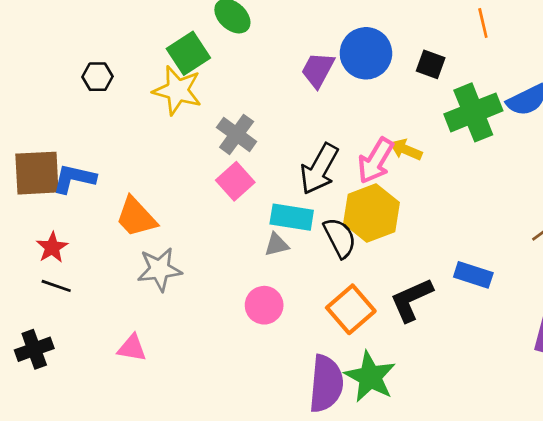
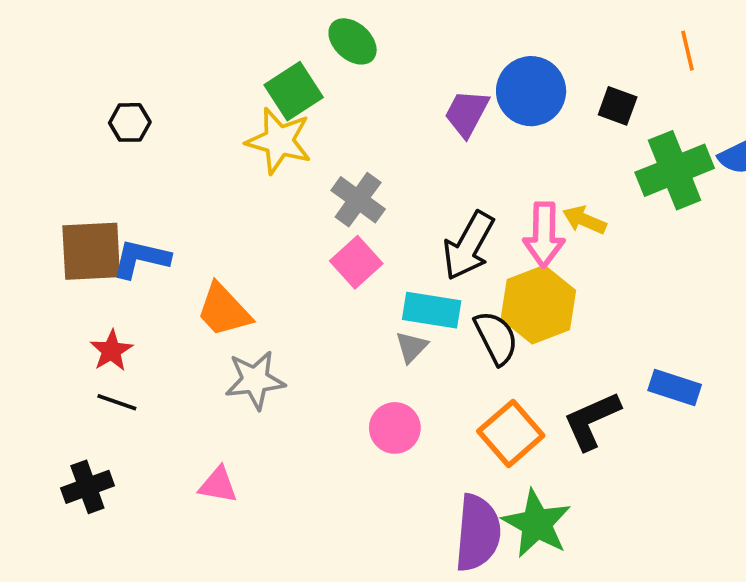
black hexagon: (98, 77) -> (130, 122), moved
pink arrow: (376, 161) -> (544, 235), turned -30
gray triangle: (276, 245) -> (411, 347), turned -32

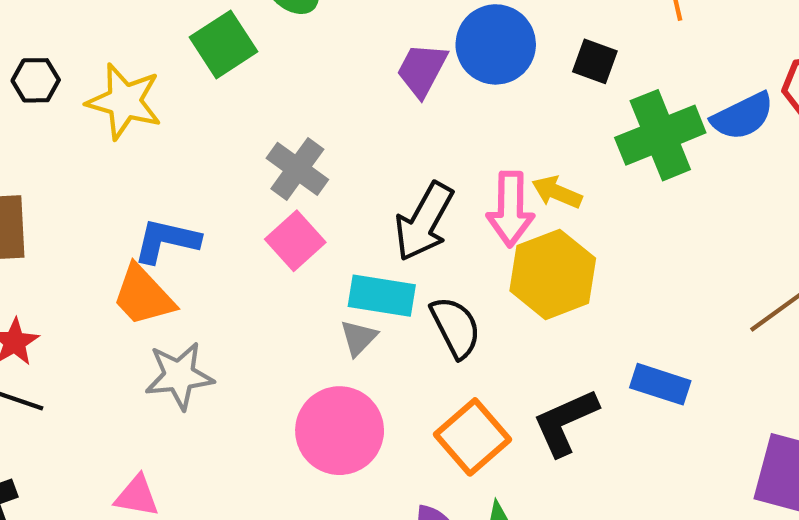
yellow star: (279, 141) -> (124, 101), moved
blue L-shape: (141, 259) -> (167, 241), moved
yellow hexagon: (538, 305) -> (553, 274), moved
pink circle: (395, 428) -> (340, 431), size x1.5

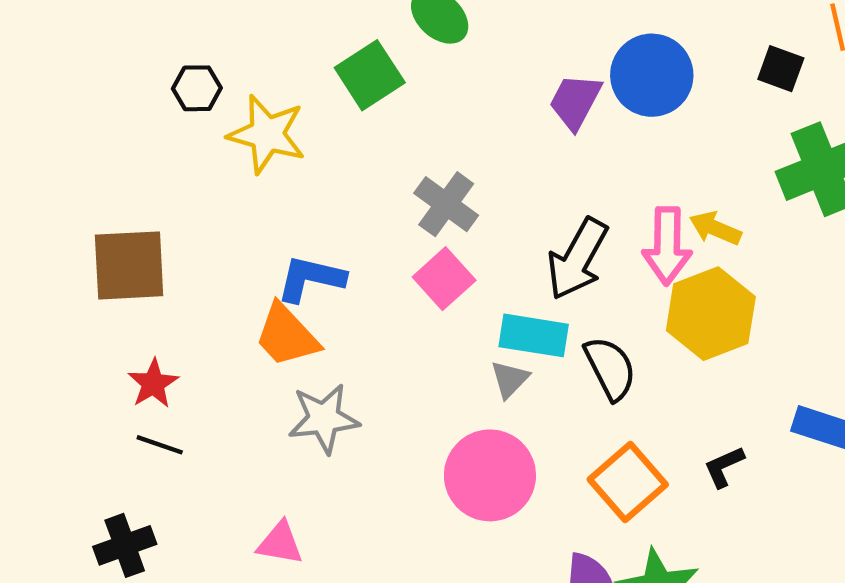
black square: (595, 61) -> (781, 69), moved
black hexagon: (36, 80) -> (197, 88), moved
black L-shape: (565, 422) -> (724, 467), size x0.6

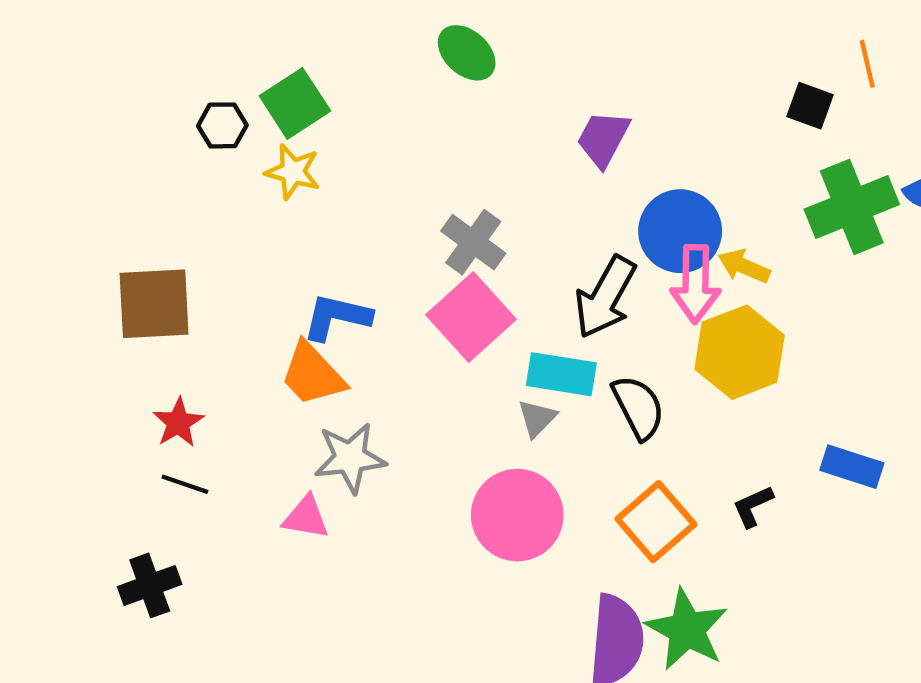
green square: (370, 75) -> (295, 103), moved
blue circle: (652, 75) -> (680, 231), moved
yellow star: (267, 134) -> (293, 172), size x0.7
pink square: (444, 279) -> (471, 317), size x1.4
pink triangle: (280, 543) -> (306, 517), moved

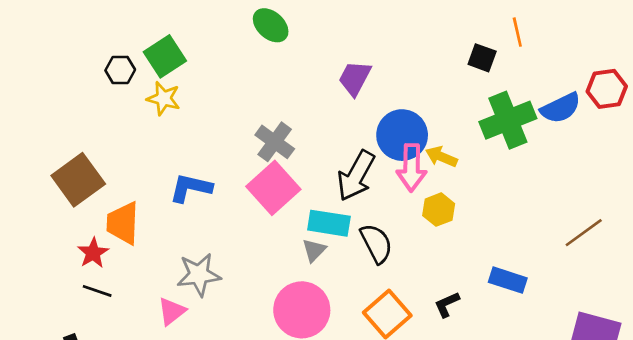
brown square: (154, 304) -> (78, 180), turned -33
yellow hexagon: (740, 352) -> (439, 210), size x0.6
orange trapezoid: (313, 374) -> (123, 223), moved, turned 45
pink triangle: (306, 517) -> (172, 311), turned -48

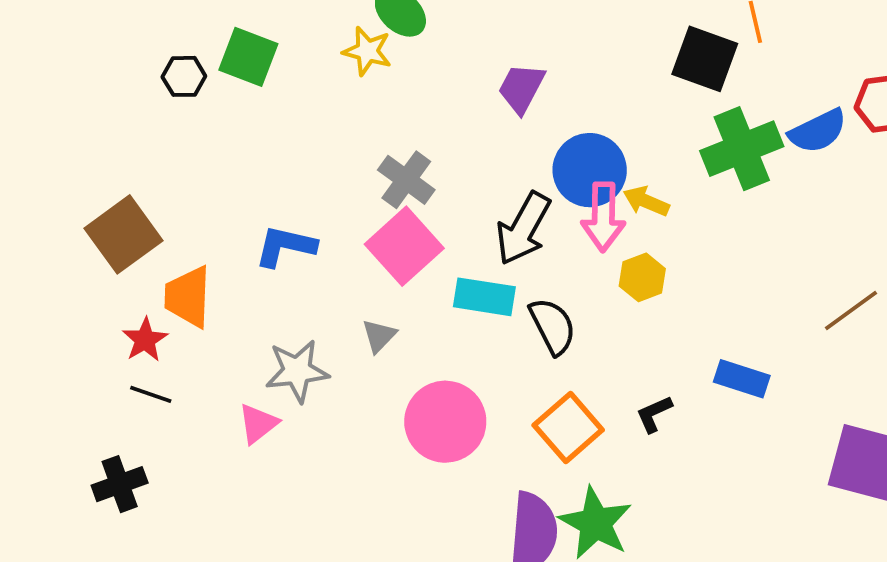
green square: (165, 56) -> (248, 57), turned -36
black square: (482, 58) -> (705, 59), size x1.6
yellow star: (164, 98) -> (367, 51), moved
gray triangle: (314, 250) -> (379, 336), moved

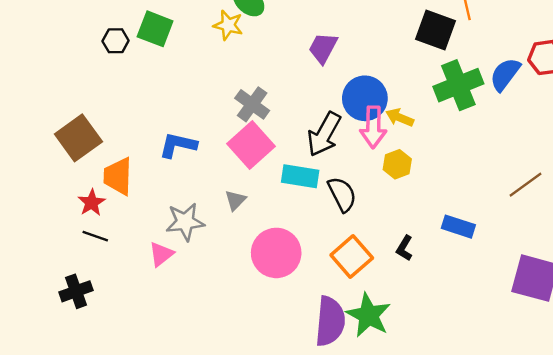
blue semicircle: (818, 131) -> (505, 74), turned 153
black L-shape: (654, 414) -> (404, 248), turned -35

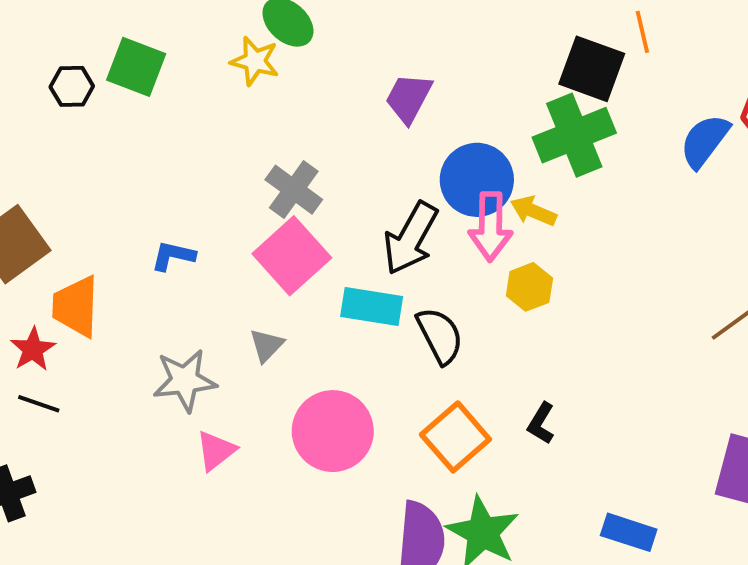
green cross: (458, 85) -> (574, 135), moved
blue L-shape: (178, 145) -> (173, 256), size x0.7
blue rectangle: (458, 227) -> (629, 532), moved
pink triangle: (161, 254) -> (216, 451), moved

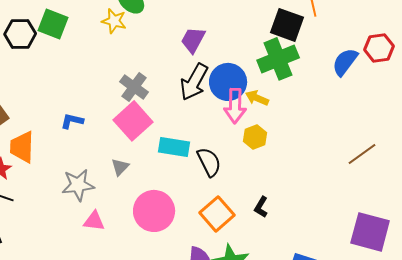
black hexagon: (72, 86) -> (20, 34), size x1.4
black arrow: (411, 238) -> (194, 82), moved
pink triangle: (216, 451) -> (94, 221), turned 45

